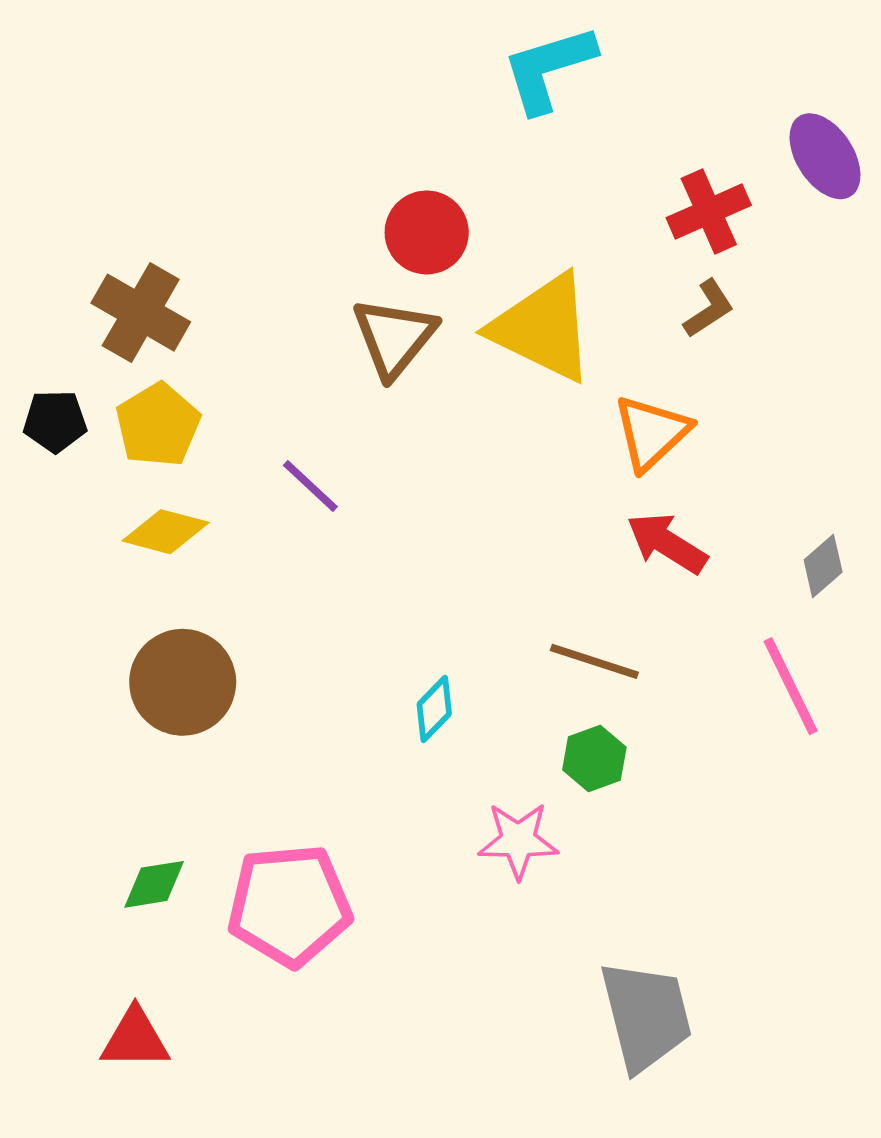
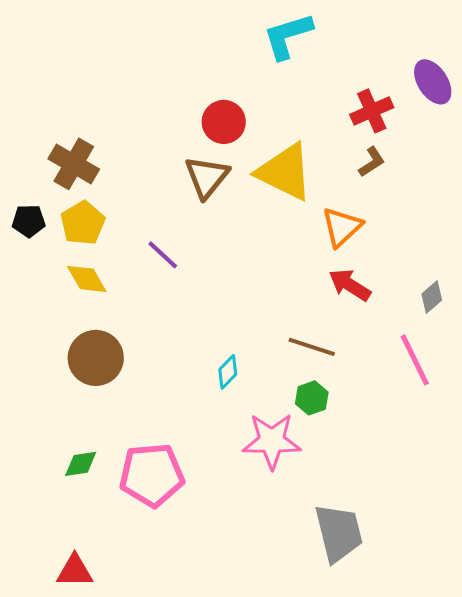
yellow diamond: (166, 532) -> (87, 279), turned 45
pink star: (518, 840) -> (272, 441), size x1.4
red triangle: (135, 1039) -> (75, 571), moved

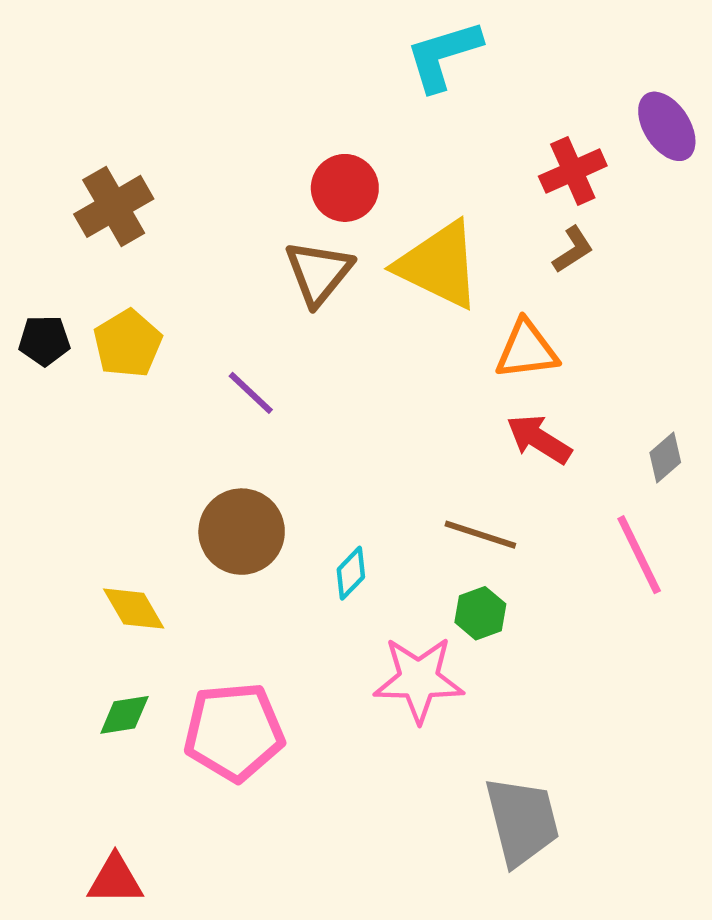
brown cross: (74, 164) -> (114, 206), moved, turned 30
orange triangle: (342, 227) -> (527, 350), turned 36
yellow diamond: (87, 279) -> (134, 609), moved
brown circle: (96, 358) -> (242, 532), moved

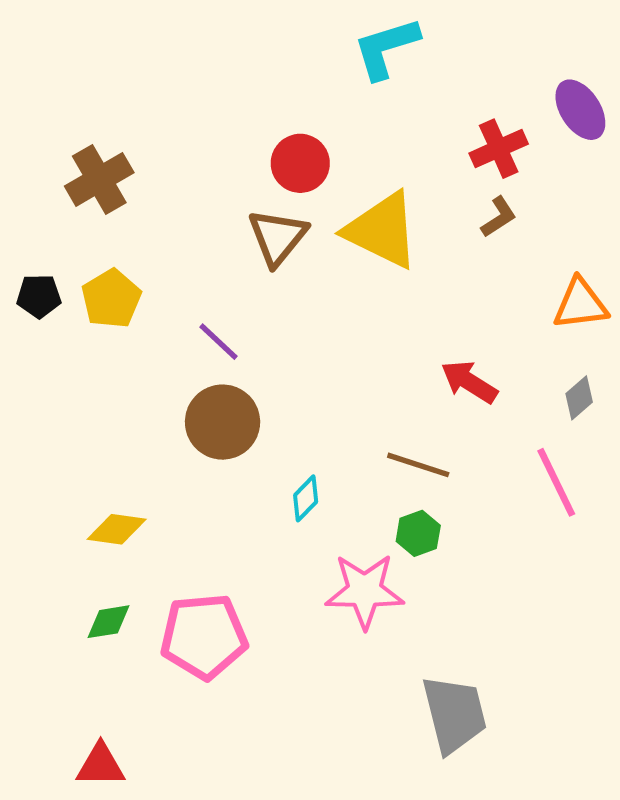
orange triangle: (527, 350) -> (580, 304), moved
brown circle: (242, 532) -> (223, 422), moved
yellow diamond: (134, 609) -> (117, 529), turned -52

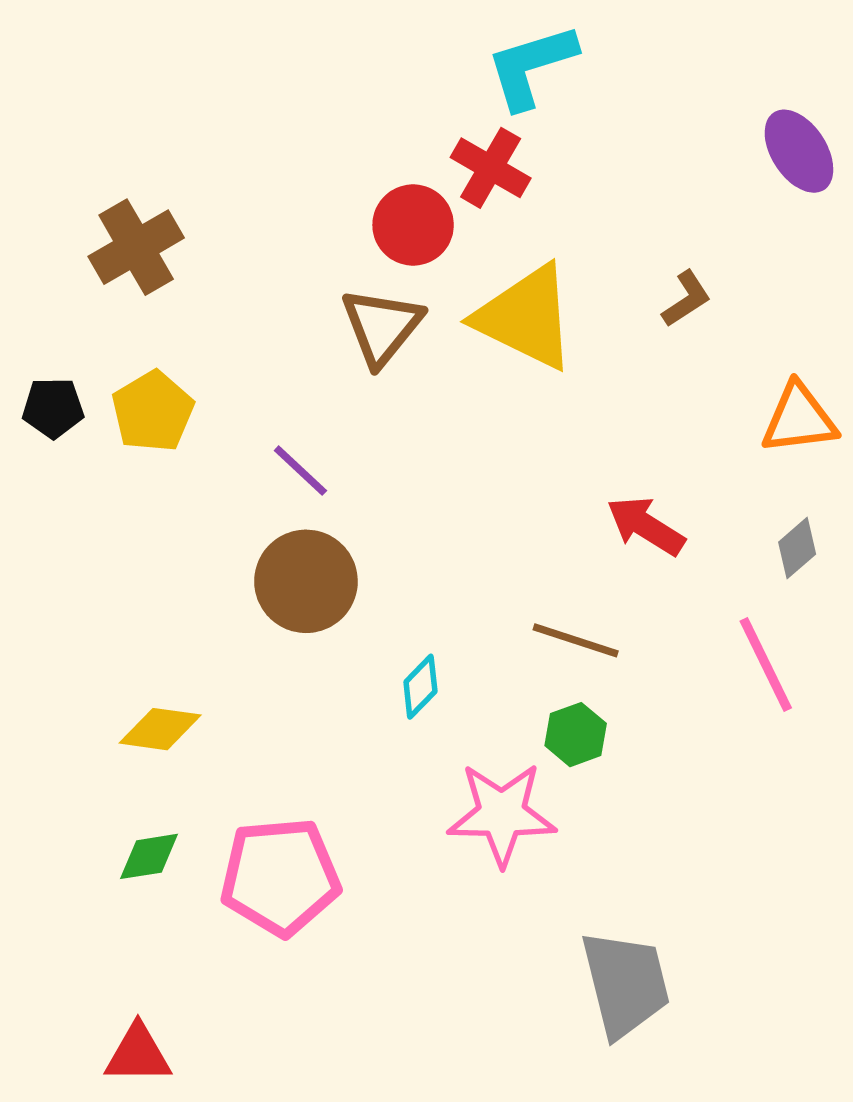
red cross: (499, 149) -> (491, 168), moved, turned -36

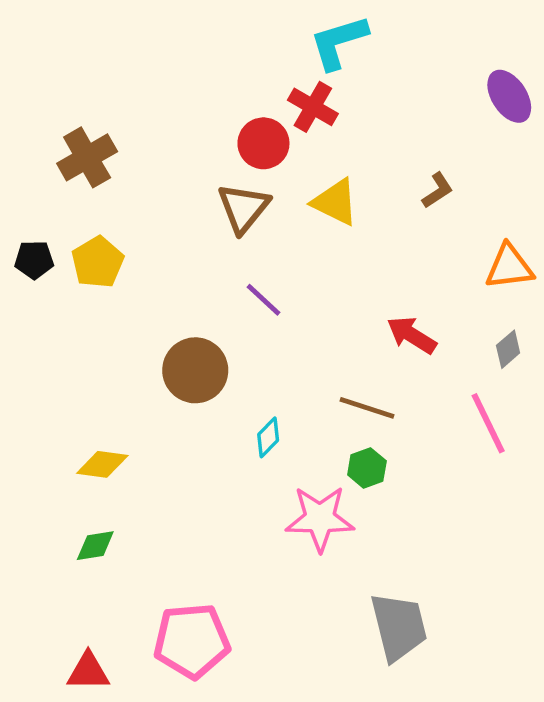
yellow triangle: (526, 317) -> (335, 202), size x0.7
purple line: (300, 471) -> (263, 300), moved
pink pentagon: (280, 877) -> (192, 641), moved

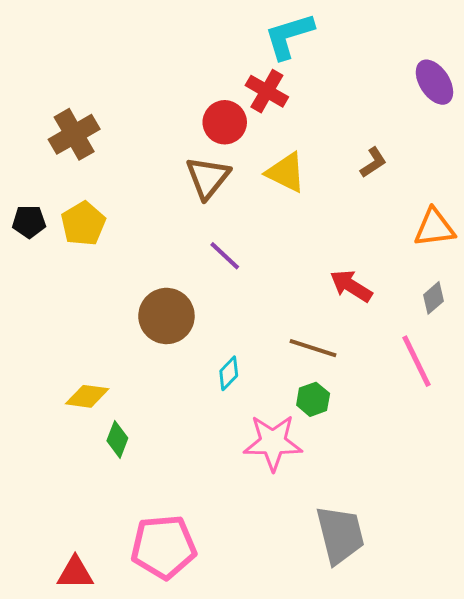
green diamond: (95, 546) -> (117, 439), moved, turned -60

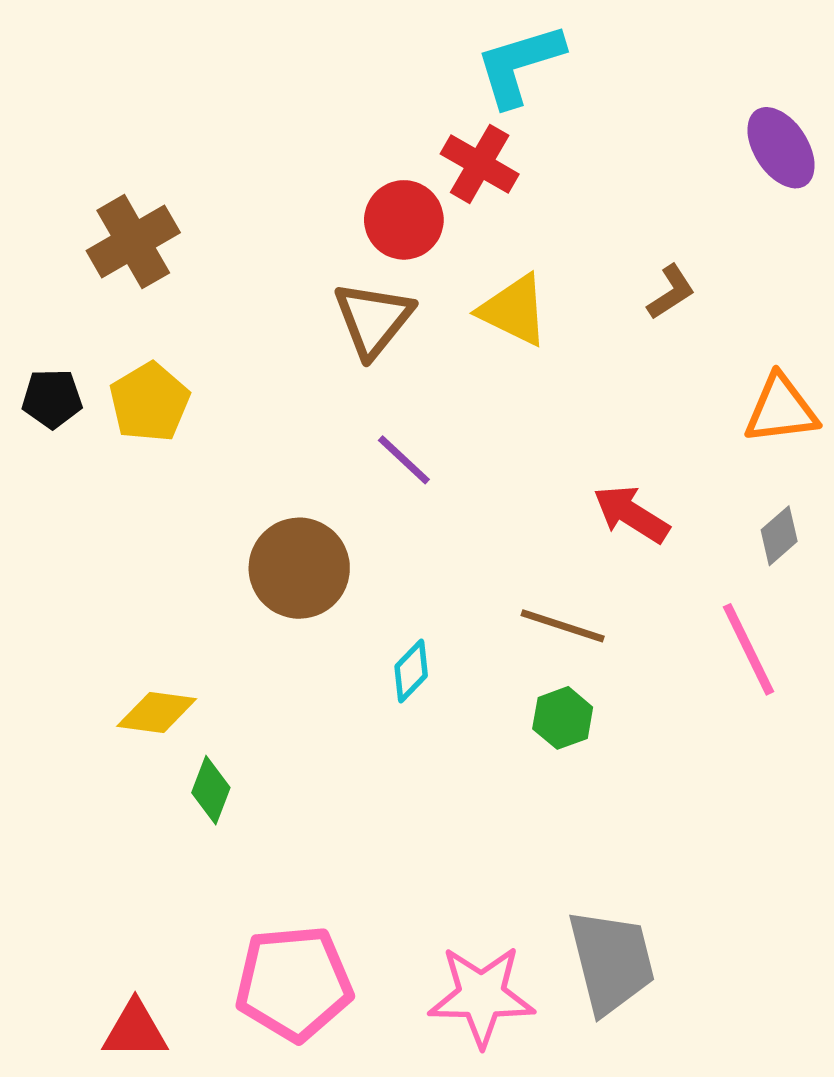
pink star: (273, 442) -> (481, 996), moved

